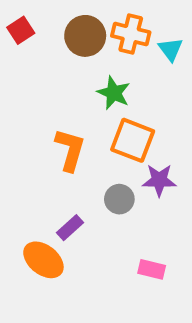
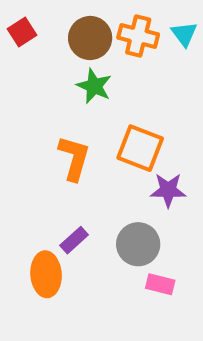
cyan triangle: (171, 49) -> (184, 34), moved
green star: (114, 93) -> (94, 86), moved
gray circle: (119, 199) -> (138, 244), moved, size x1.4
orange ellipse: (43, 260) -> (46, 274), turned 48

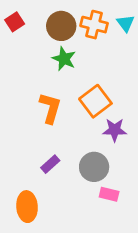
orange square: (140, 148) -> (95, 101), turned 32
orange ellipse: (46, 274) -> (27, 207), moved

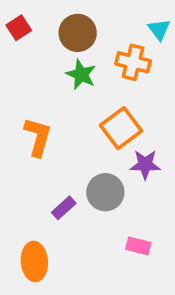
orange cross: (94, 25) -> (133, 62), moved
orange L-shape: (50, 108) -> (38, 137), moved
gray circle: (94, 167) -> (105, 192), moved

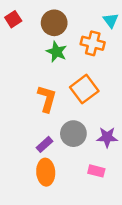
orange L-shape: (38, 137) -> (47, 99), moved
purple star: (145, 165) -> (107, 137), moved
orange ellipse: (34, 261) -> (46, 172), moved

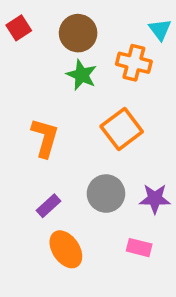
orange L-shape: (47, 99) -> (45, 138), moved
purple rectangle: (45, 144) -> (48, 206), moved
orange ellipse: (46, 172) -> (66, 249), turned -30

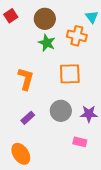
orange square: (122, 129) -> (70, 74), turned 35
orange ellipse: (66, 249) -> (21, 154), moved

